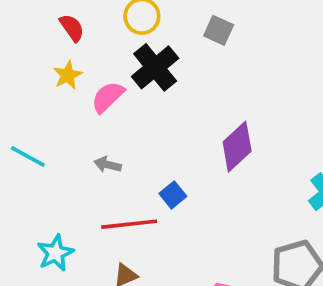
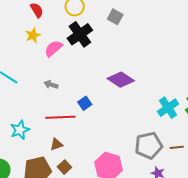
purple diamond: (237, 147) -> (121, 80), turned 72

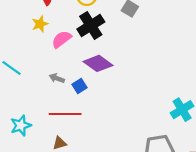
purple diamond: (121, 80) -> (98, 63), moved
blue square: (85, 103) -> (79, 86), moved

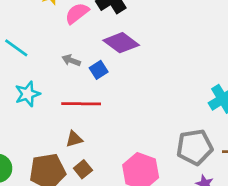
cyan star: (21, 126) -> (28, 94), moved

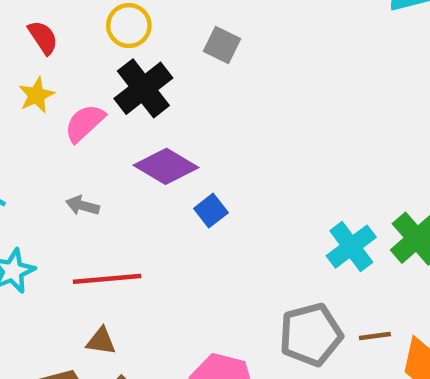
blue square: (99, 70) -> (211, 211), moved
brown triangle: (74, 139) -> (101, 341), turned 30

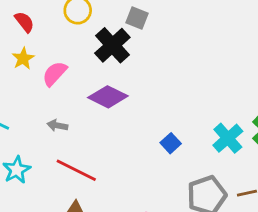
black cross: (143, 88) -> (112, 45), moved
blue square: (211, 211) -> (171, 143), moved
red line: (107, 279) -> (76, 170), turned 36

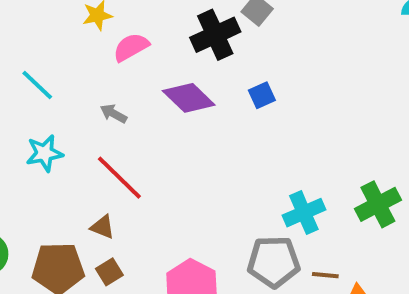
cyan cross: (228, 138) -> (304, 213), moved
blue square: (171, 143) -> (262, 95), moved

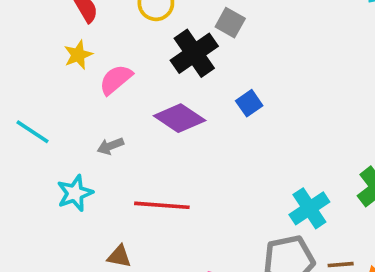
gray arrow: (114, 114) -> (110, 146), turned -40
cyan star: (44, 153) -> (75, 193), moved
red line: (119, 178) -> (162, 205), moved, turned -30

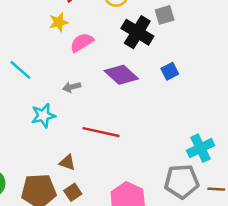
gray square: (230, 23) -> (165, 15), turned 36
black cross: (194, 53) -> (137, 32), turned -32

